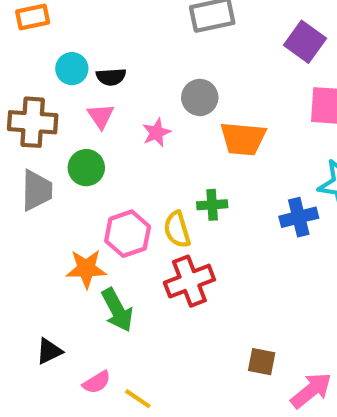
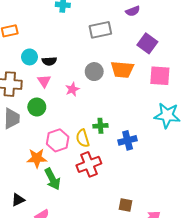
orange trapezoid: (243, 139) -> (122, 69), moved
blue cross: (299, 217) -> (128, 140), moved

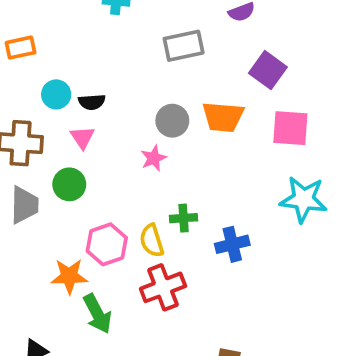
pink star: (72, 89) -> (154, 158), moved

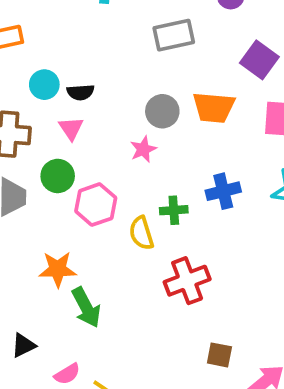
pink hexagon: (107, 244) -> (96, 205), moved
blue cross: (232, 244) -> (223, 191), moved
red cross: (163, 287) -> (187, 281), moved

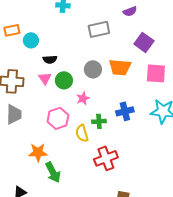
cyan circle: (44, 85) -> (31, 40), moved
pink star: (143, 149) -> (83, 98), moved
green circle: (58, 176) -> (64, 80), moved

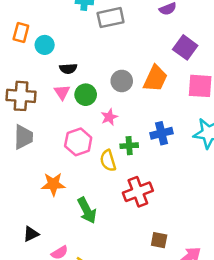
gray rectangle: (99, 29) -> (111, 18), moved
orange rectangle: (12, 30) -> (21, 32), turned -63
orange trapezoid: (120, 67) -> (155, 78), turned -70
green arrow: (53, 172) -> (87, 210), moved

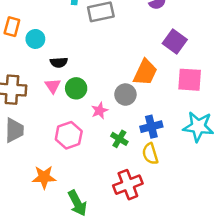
gray circle: (122, 81) -> (125, 95), moved
green cross: (129, 146) -> (119, 139), turned 35
yellow semicircle: (108, 161) -> (150, 154), moved

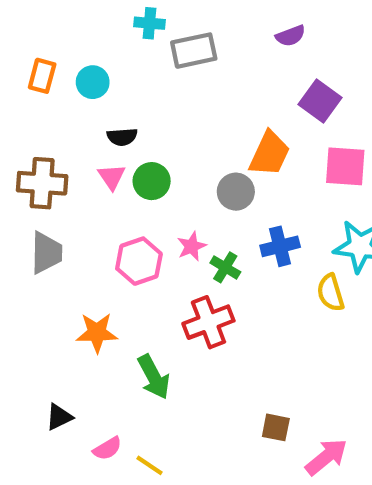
cyan circle: (35, 39) -> (93, 82), moved
pink star: (100, 111) -> (192, 246), moved
yellow semicircle: (150, 154) -> (331, 293), moved
red cross: (128, 185) -> (208, 322), moved

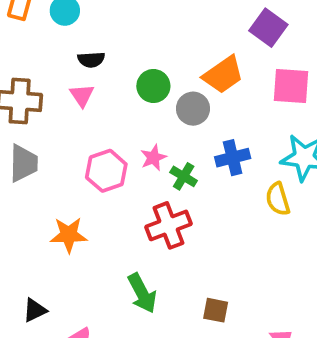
orange trapezoid: (270, 154) -> (223, 75), turned 30
green circle: (152, 181) -> (153, 86), moved
green arrow: (154, 377) -> (142, 293), moved
brown square: (276, 427) -> (216, 310), moved

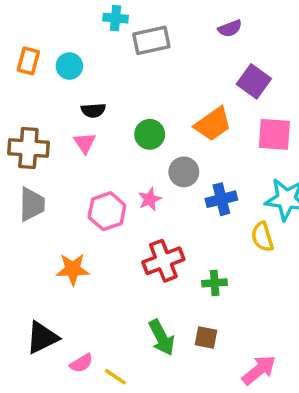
gray circle: (193, 109) -> (184, 172), moved
green cross: (184, 176) -> (215, 283), moved, turned -35
green arrow: (142, 293) -> (162, 338), moved
black triangle: (35, 310) -> (42, 338), size x1.5

